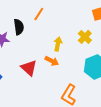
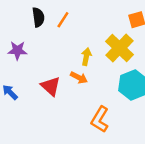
black semicircle: (19, 27) -> (38, 17), moved
yellow cross: (85, 37) -> (120, 48), size x1.6

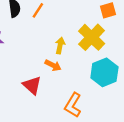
red triangle: (51, 86) -> (32, 85), moved

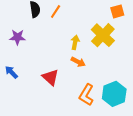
orange arrow: (53, 65) -> (78, 62), moved
cyan hexagon: (104, 72) -> (114, 94), moved

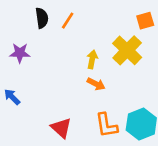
red triangle: (50, 77) -> (61, 128), moved
orange L-shape: (86, 95) -> (106, 125), turned -40

